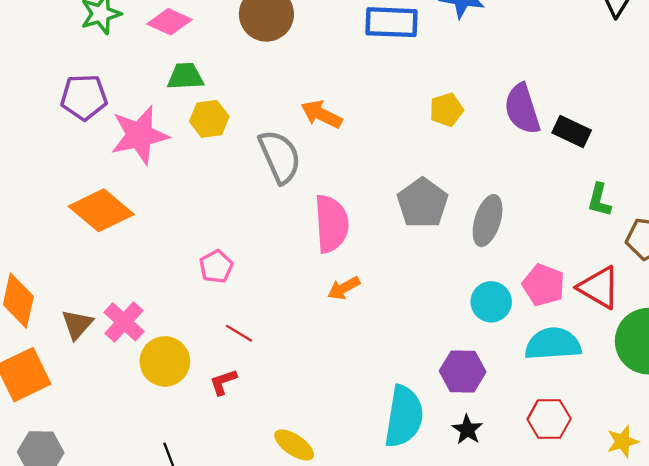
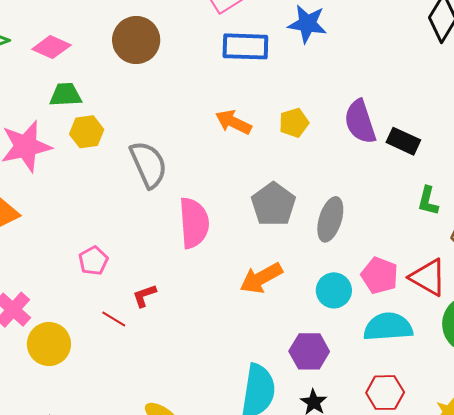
orange arrow: (321, 114) -> (233, 122), moved
orange arrow: (344, 288) -> (261, 278), moved, size x1.5
red L-shape: (223, 382) -> (144, 296), moved

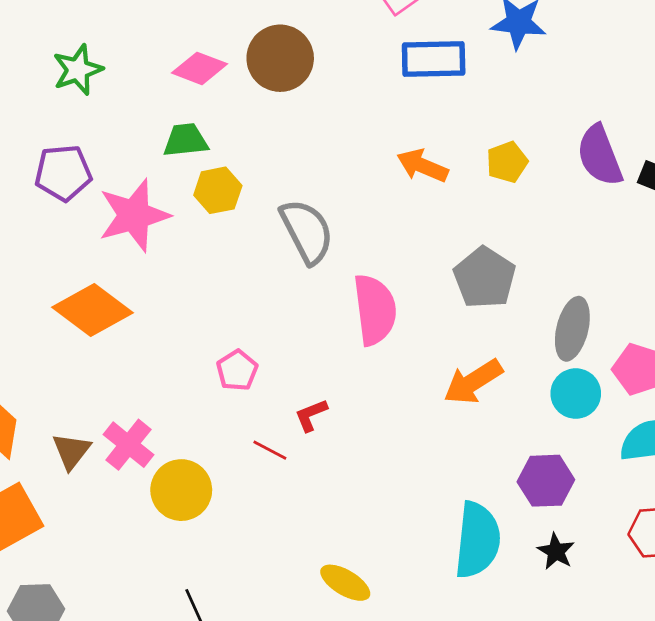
pink diamond: (51, 47) -> (200, 68), moved
gray ellipse: (330, 219) -> (572, 329), moved

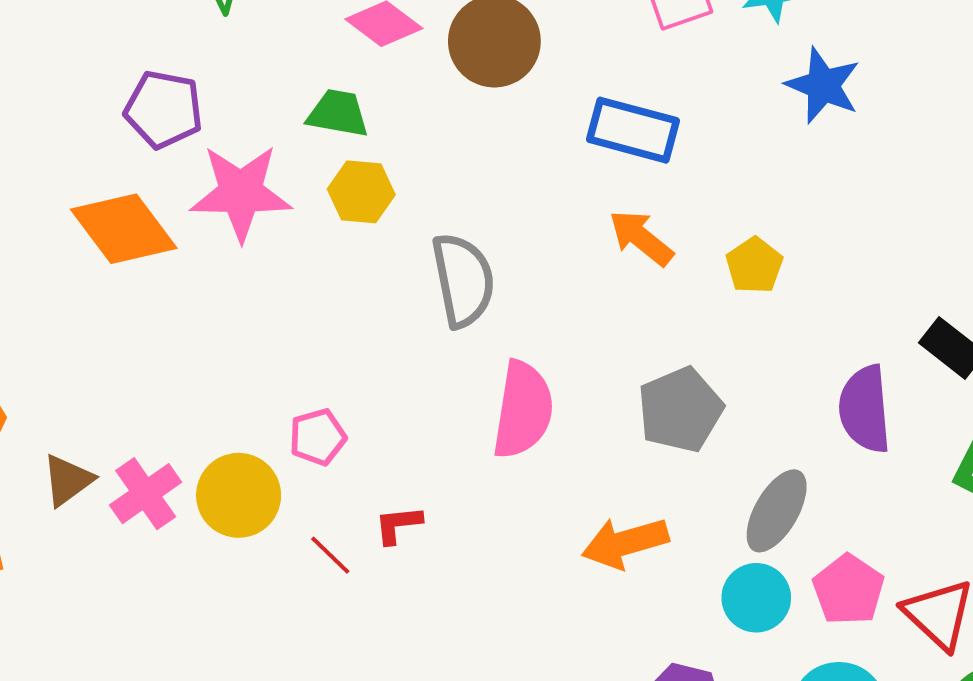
blue rectangle: (434, 59) -> (633, 130), moved
purple semicircle: (600, 155) -> (865, 409), moved
yellow pentagon: (507, 162) -> (754, 265), turned -30
orange diamond: (92, 310) -> (124, 229), moved
yellow circle: (181, 490) -> (239, 495), moved

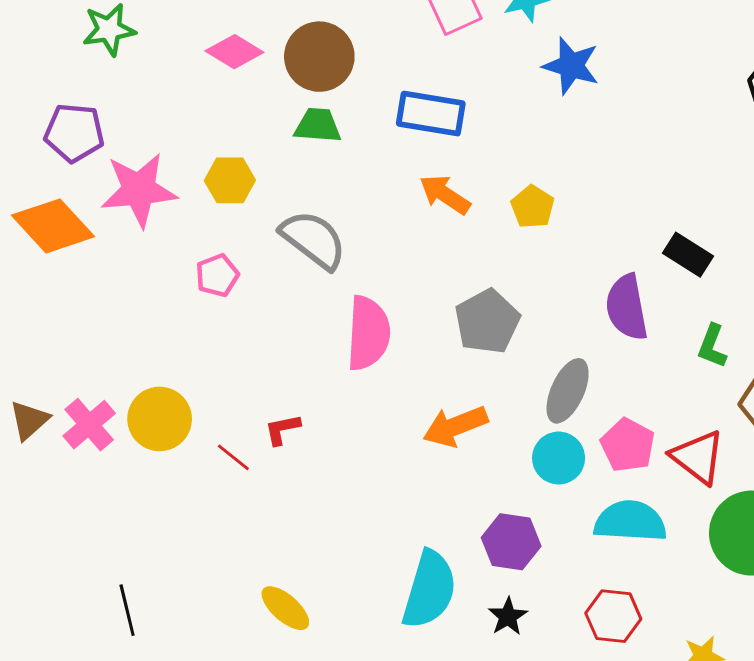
green trapezoid: (338, 113) -> (318, 125), moved
gray semicircle: (463, 280) -> (313, 240), turned -36
pink pentagon: (318, 437) -> (217, 275), moved

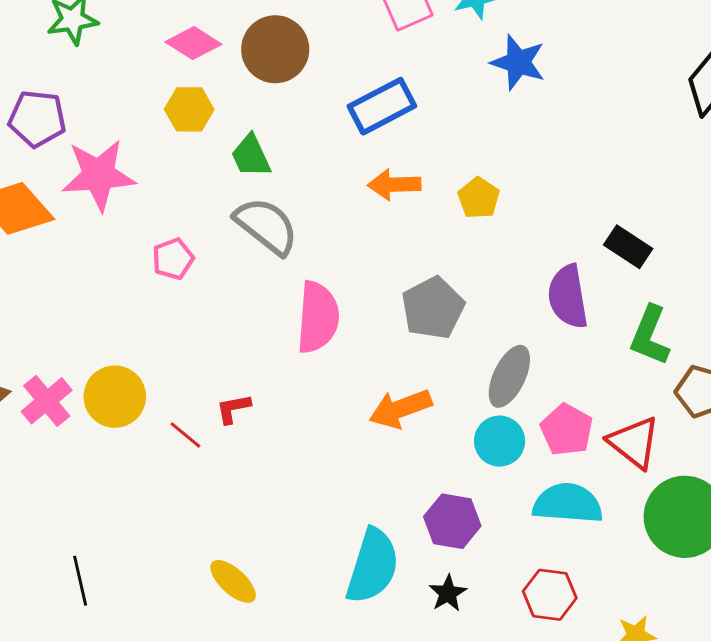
blue rectangle: (431, 114) -> (382, 106), turned -38
green trapezoid: (318, 125) -> (251, 156), moved, turned -120
yellow hexagon: (230, 180) -> (189, 109), moved
orange arrow: (445, 194) -> (394, 185), turned -36
green L-shape: (712, 346) -> (650, 335), size x1.4

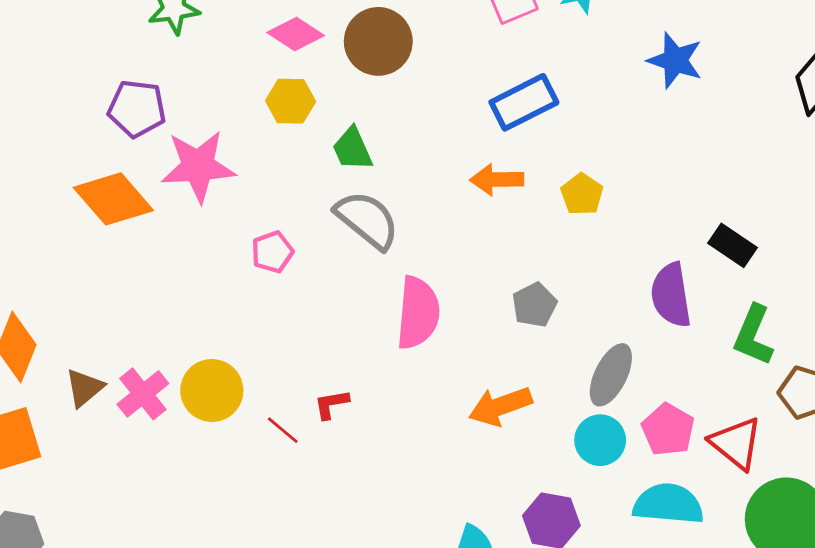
blue star: (518, 62) -> (675, 60), moved
blue rectangle: (382, 106) -> (524, 102), moved
gray pentagon: (433, 308) -> (534, 305), size x0.7

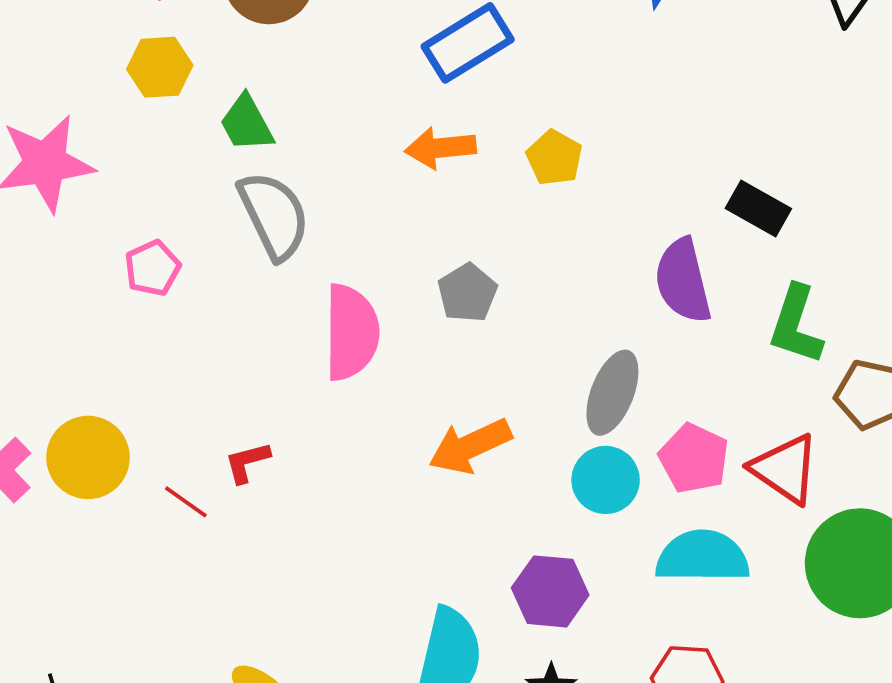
gray semicircle: (367, 220) -> (274, 215), turned 30
gray pentagon: (534, 305) -> (467, 293), moved

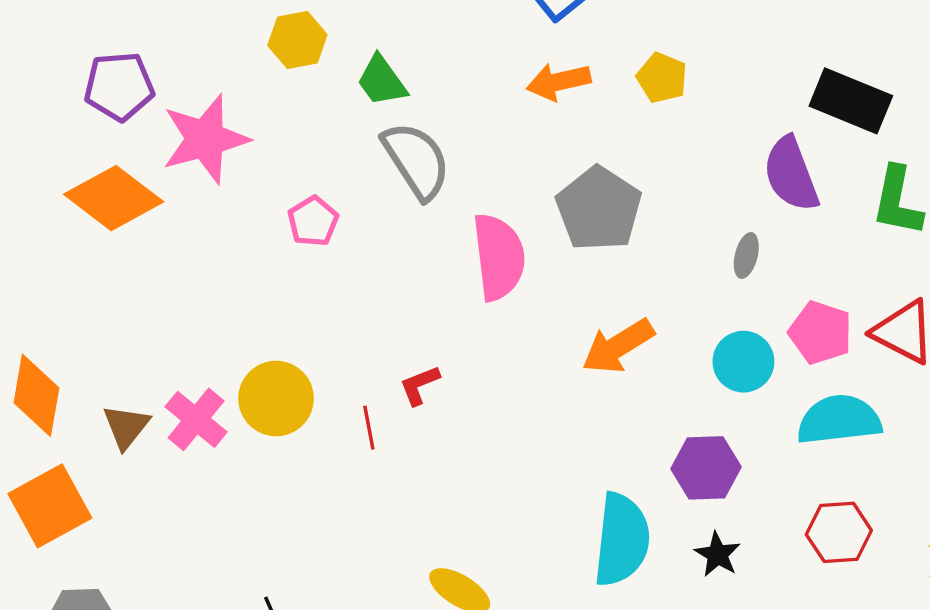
black rectangle: (758, 208) -> (851, 101), size x1.4
gray pentagon: (467, 293) -> (599, 209), size x1.6
gray ellipse: (612, 393) -> (746, 255), moved, size x0.6
red line: (186, 502) -> (369, 428), turned 51

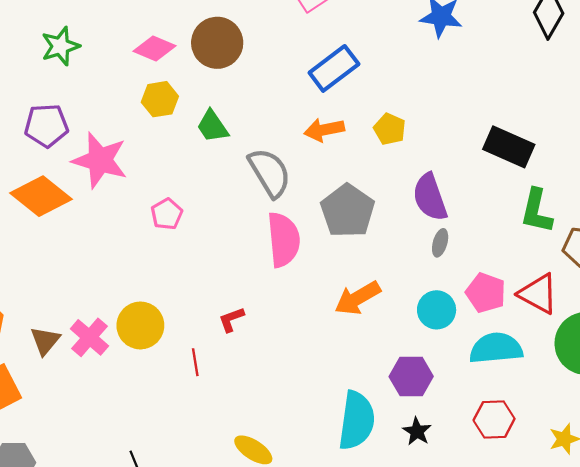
pink star: (205, 139) -> (100, 160), turned 30
gray semicircle: (416, 160) -> (270, 173), moved
purple semicircle: (791, 174) -> (430, 197), moved
red line: (369, 428) -> (195, 362), moved

